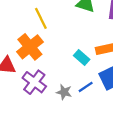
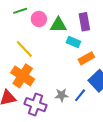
cyan rectangle: (82, 58) -> (73, 42), moved
gray star: (64, 92) -> (62, 95), moved

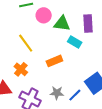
orange rectangle: (86, 58) -> (54, 61), moved
orange cross: (23, 76) -> (21, 69), size x0.6

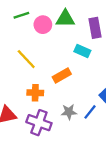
green triangle: (62, 24) -> (65, 19), moved
orange cross: (21, 69) -> (35, 93), moved, turned -32

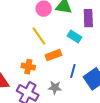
yellow line: (26, 59) -> (39, 36), moved
blue line: (90, 112) -> (73, 71), moved, turned -32

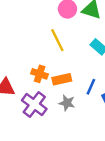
orange rectangle: (53, 55) -> (62, 79), moved

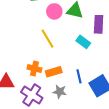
blue line: (91, 87) -> (79, 76), turned -32

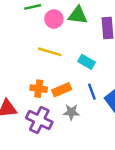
yellow line: (48, 39) -> (50, 52), turned -36
cyan rectangle: (83, 42) -> (87, 62), moved

